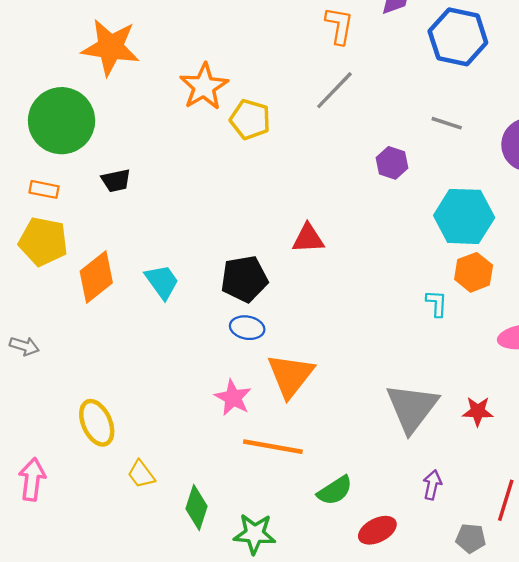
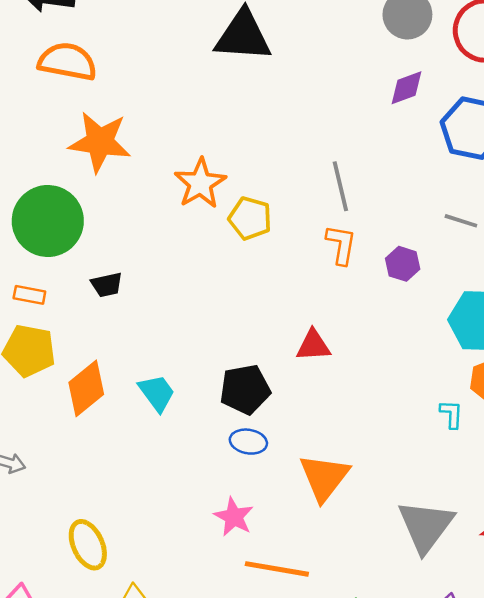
orange L-shape: (339, 26) -> (341, 245), moved
gray line: (334, 90) -> (340, 186), turned -57
orange triangle: (290, 375) -> (324, 477), moved

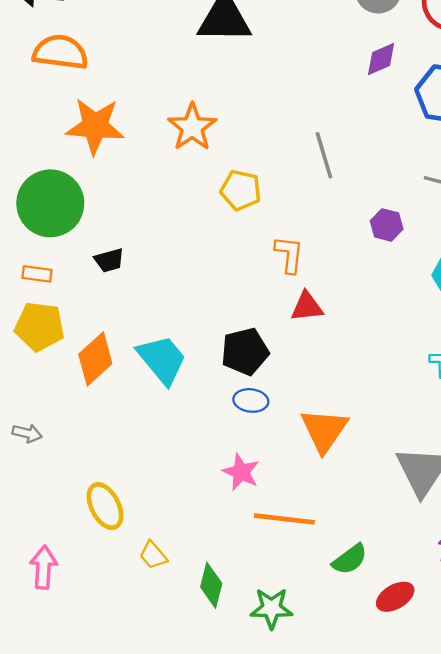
orange star: (200, 183) -> (192, 127), moved
orange L-shape: (341, 245) -> (289, 254), moved
cyan trapezoid: (157, 393) -> (162, 360), size x1.4

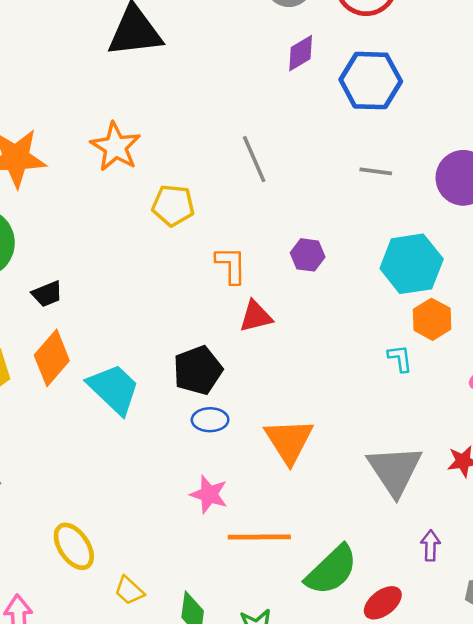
purple hexagon: (387, 225) -> (308, 255), moved
orange diamond: (95, 359) -> (52, 358), moved
green semicircle: (350, 559) -> (331, 570), size x1.5

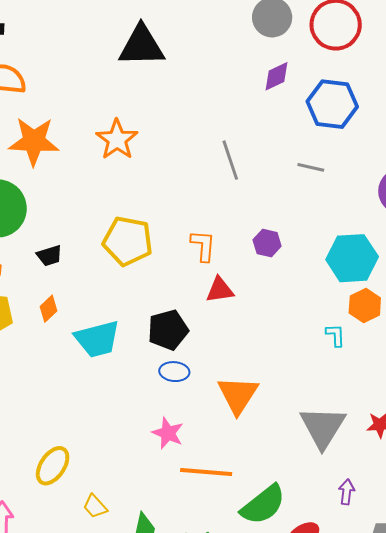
gray line: (376, 171) -> (311, 167), moved
yellow pentagon: (173, 205) -> (128, 241), moved, size x1.4
orange diamond: (52, 358) -> (49, 309), size x0.6
cyan trapezoid: (114, 389) -> (97, 339), turned 117
yellow ellipse: (74, 546) -> (53, 466), turned 63

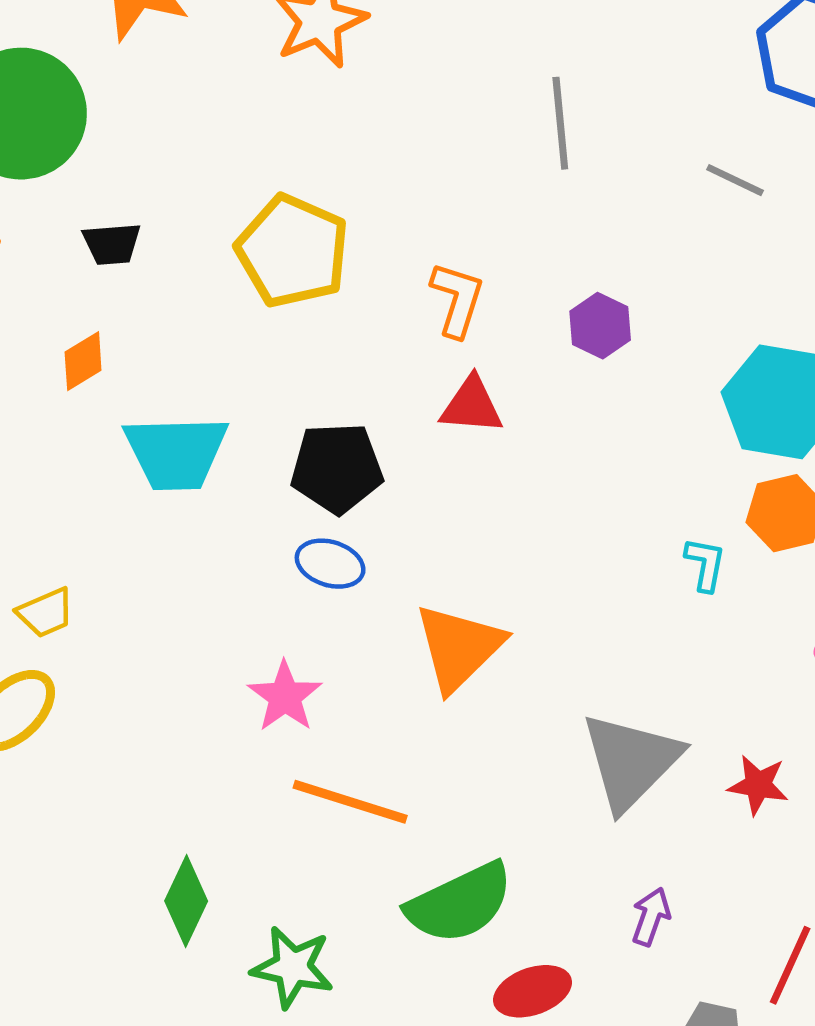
yellow trapezoid: (95, 506) -> (46, 613), moved, turned -84

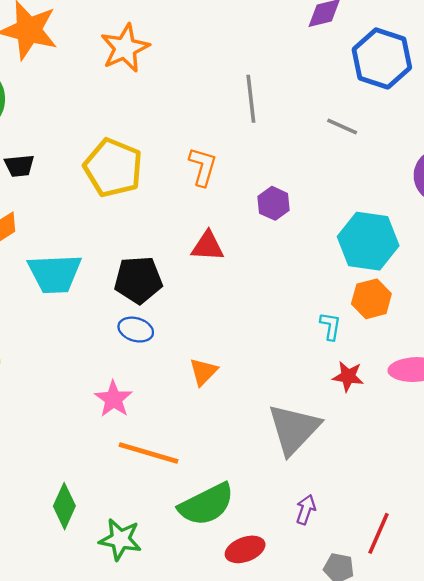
orange L-shape: (457, 299) -> (203, 167), moved
orange triangle: (459, 647) -> (203, 372), size x0.6
red star: (758, 785) -> (348, 376), moved

